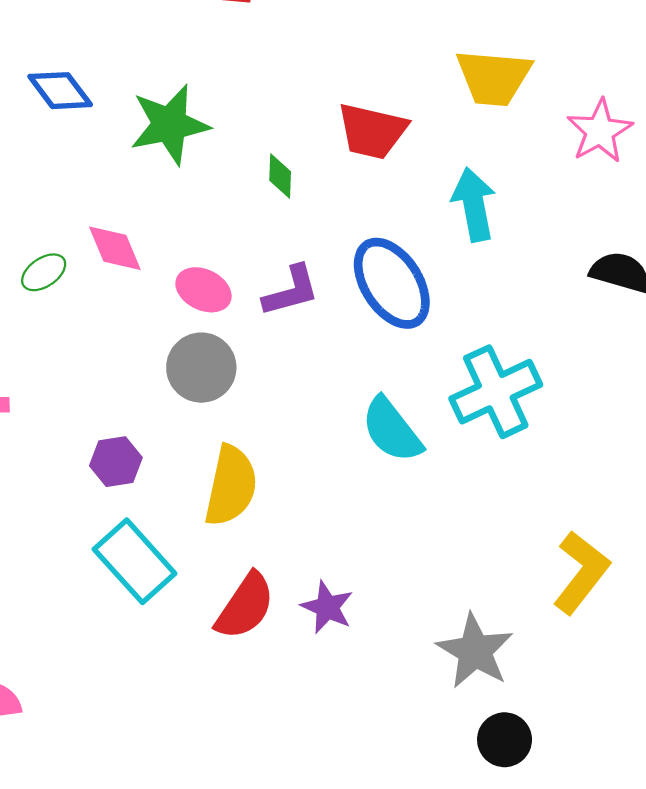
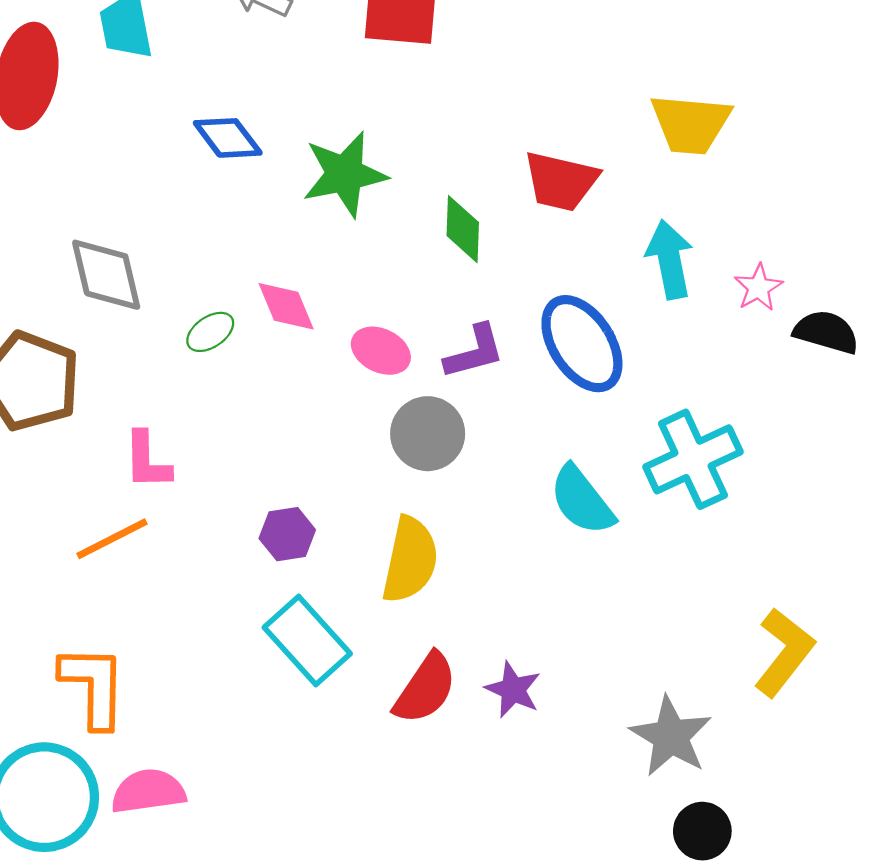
pink star: (600, 131) -> (758, 288), moved, size x0.7
green diamond: (280, 176) -> (463, 229), size x1.4
gray circle: (201, 368) -> (428, 434), moved

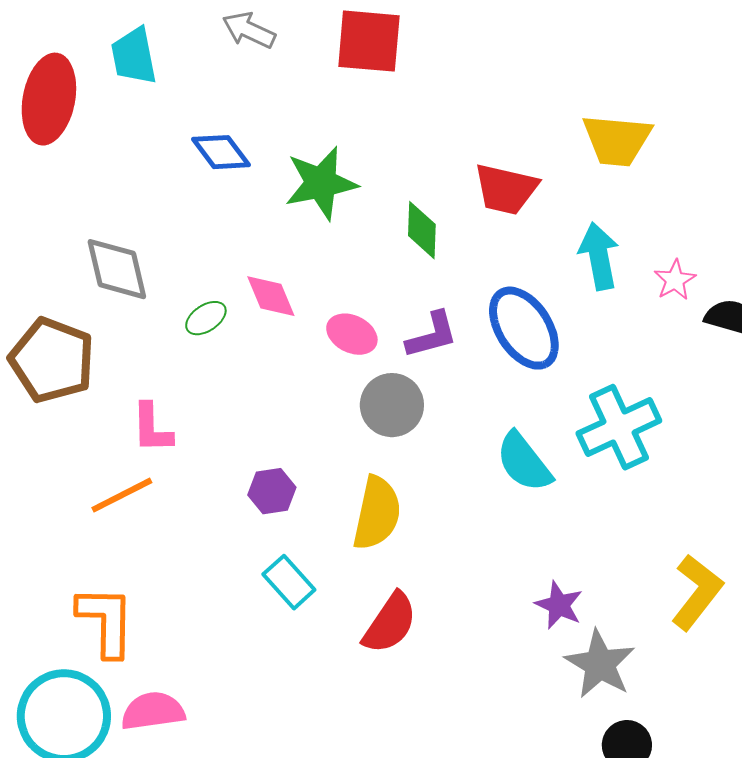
cyan rectangle: (307, 641) -> (289, 582), size x0.7
purple star: (513, 690) -> (559, 605), moved

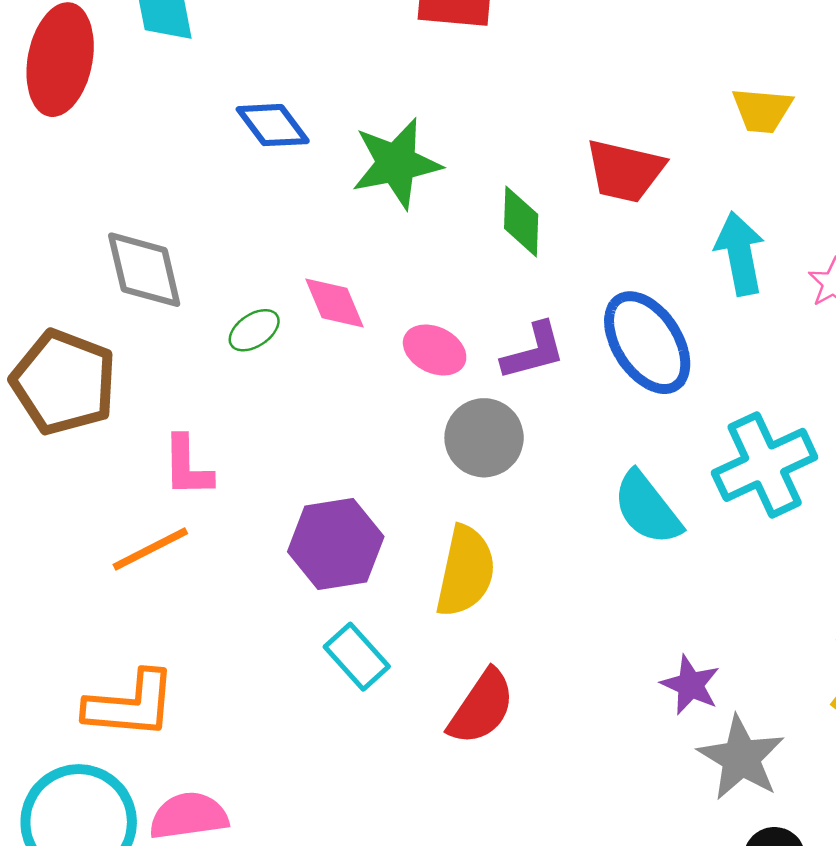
yellow trapezoid: (617, 140) -> (762, 110), size x0.7
purple hexagon: (272, 491) -> (336, 544), size x1.6
orange L-shape: (106, 621) -> (131, 705), turned 94

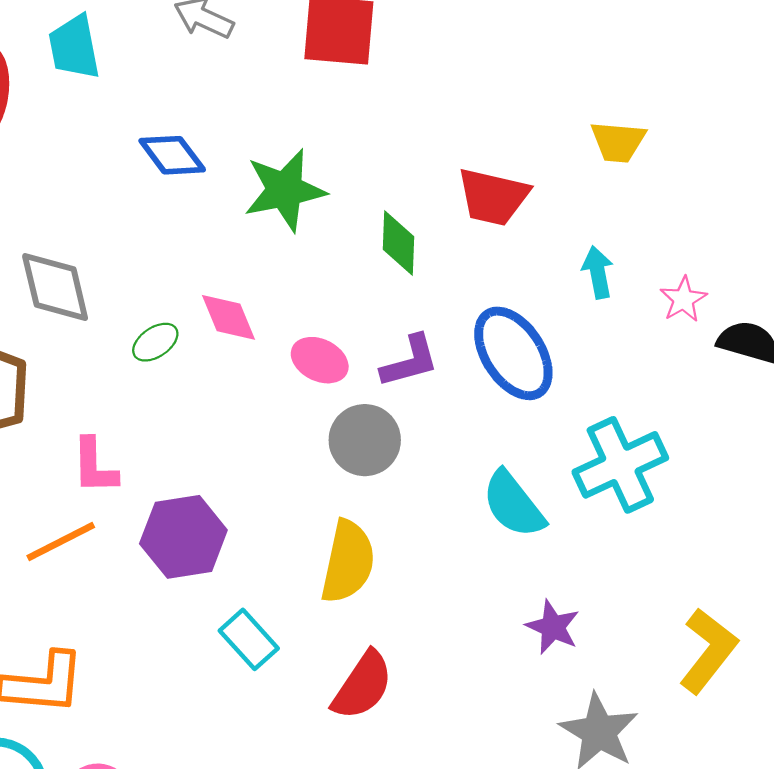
cyan arrow: (740, 254) -> (598, 272), size x0.7
purple hexagon: (336, 544) -> (183, 537), moved
purple star: (690, 685) -> (553, 627), moved

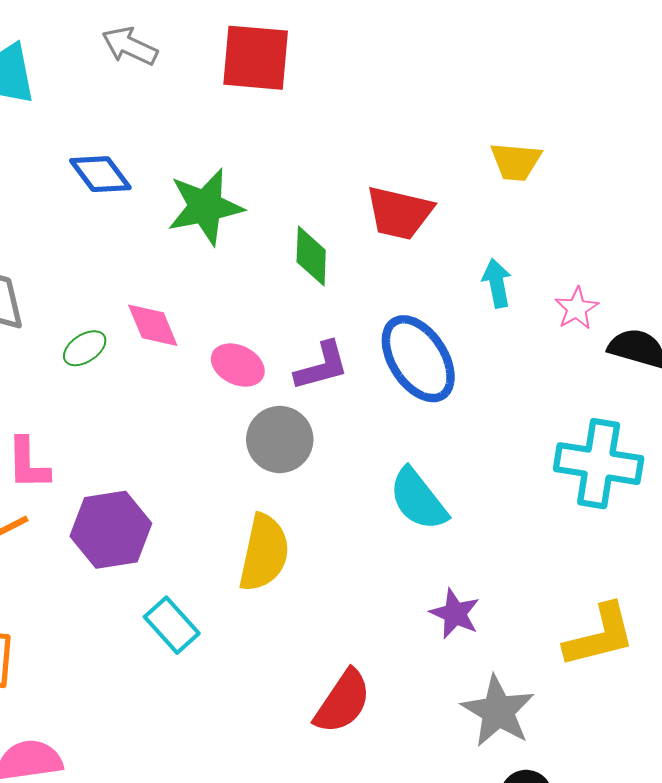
cyan cross: (620, 465) -> (599, 464), moved, turned 34
yellow L-shape: (708, 651) -> (600, 636), turned 38
red semicircle: (362, 686) -> (343, 702), moved

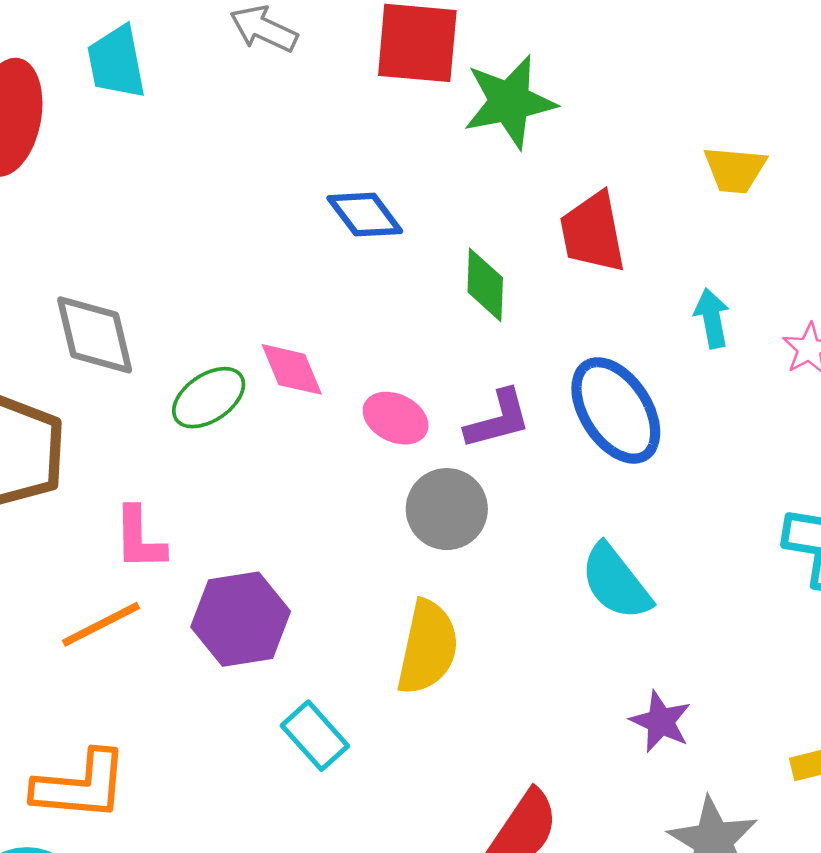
blue diamond: (100, 174) -> (365, 215), moved
green star: (205, 207) -> (510, 102), moved
red trapezoid: (399, 213) -> (593, 232), turned 66
green ellipse: (85, 348) -> (209, 398), size x1.4

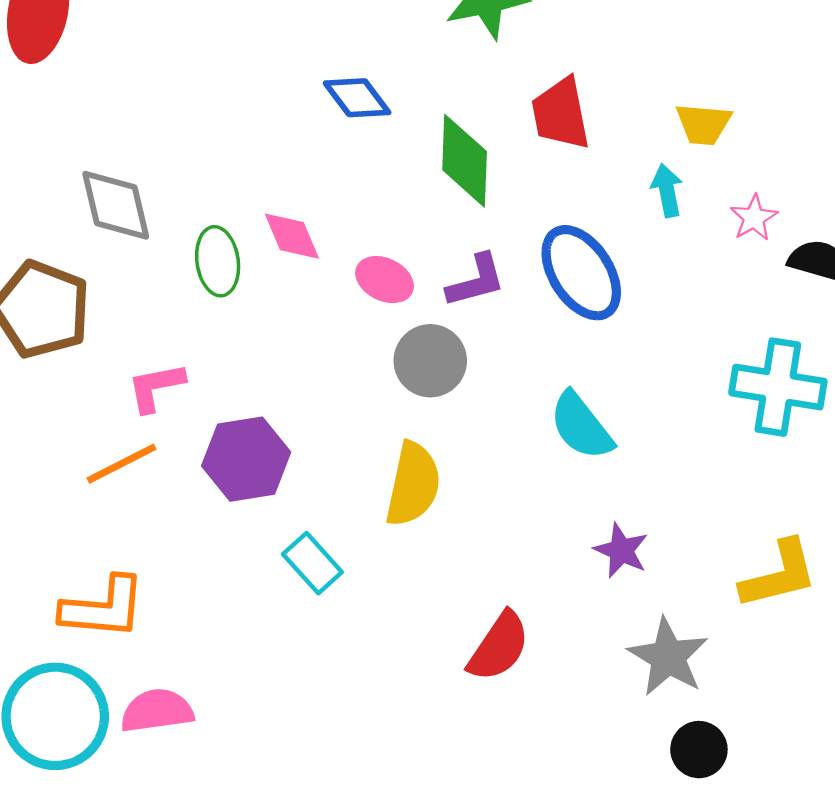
yellow trapezoid: (735, 170) -> (704, 124), moved
green diamond: (485, 285) -> (465, 161), size x1.4
green ellipse: (209, 398) -> (218, 261), turned -64
pink L-shape: (139, 538) -> (156, 387), turned 80

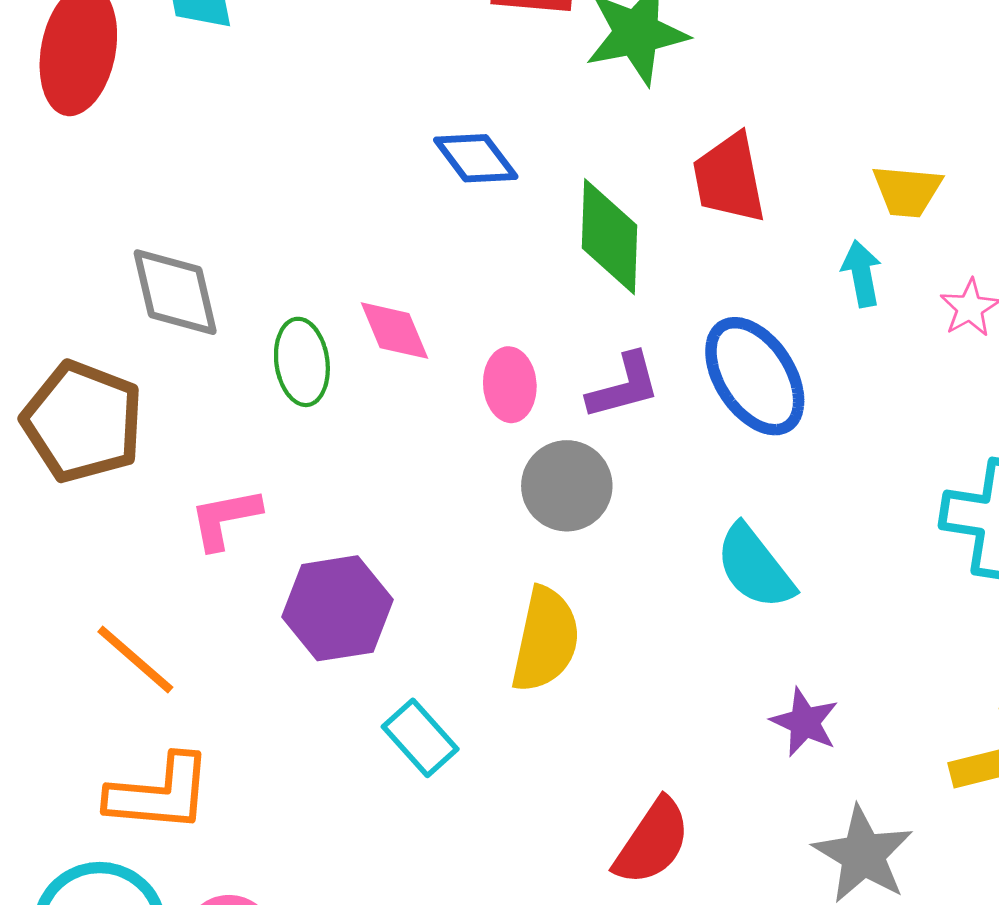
pink ellipse: (385, 280) -> (510, 385), turned 60
orange line: (122, 464) -> (135, 660), moved, turned 68

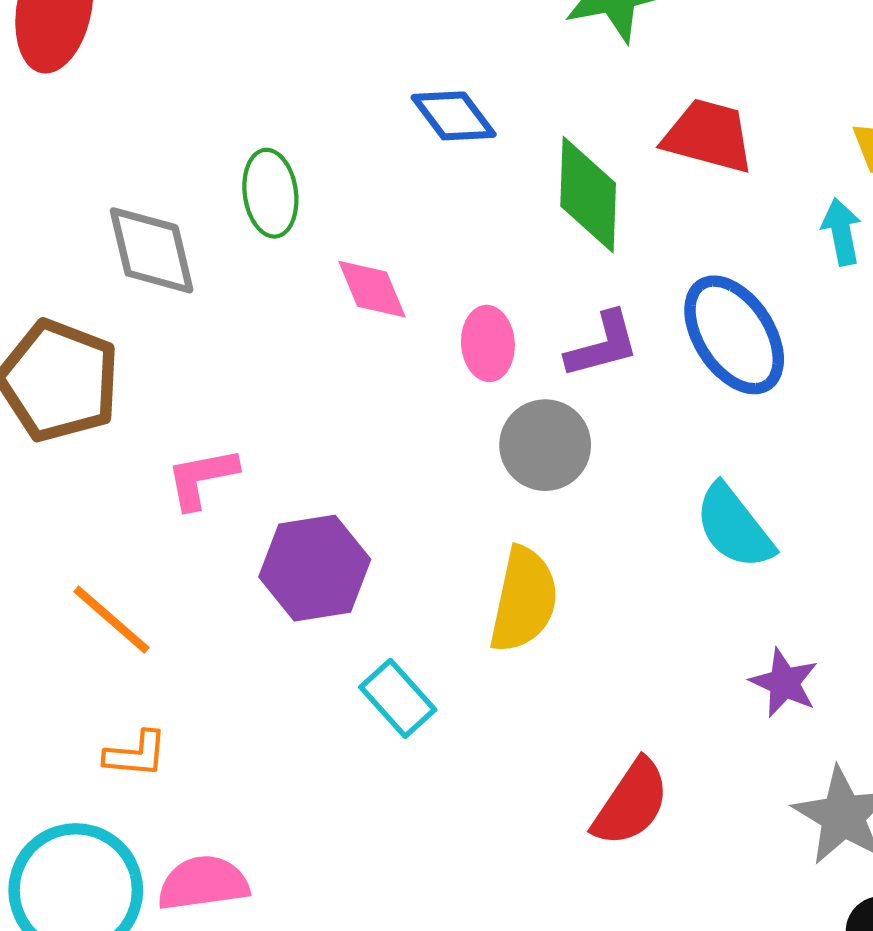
red trapezoid: (729, 178) -> (708, 136), turned 116
green ellipse: (302, 362) -> (270, 193), moved
orange L-shape: (159, 793) -> (136, 754), size x0.6

